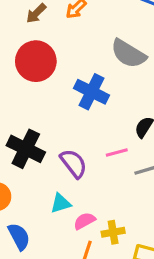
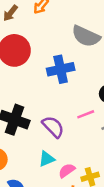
blue cross: (92, 92) -> (61, 69), turned -32

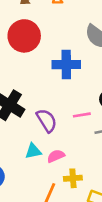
pink semicircle: (67, 171) -> (56, 156), moved

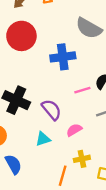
pink line: (82, 115) -> (82, 90), moved
pink semicircle: (56, 156) -> (74, 130), moved

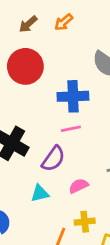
pink line: (82, 90) -> (71, 129), moved
purple semicircle: (51, 110) -> (53, 159), turned 70

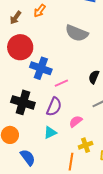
blue cross: (73, 96) -> (41, 68), moved, turned 35

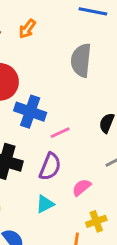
gray semicircle: (77, 33) -> (81, 60), turned 75

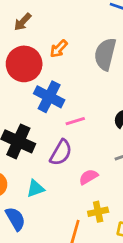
orange arrow: (27, 29) -> (59, 49), moved
cyan triangle: (45, 204) -> (35, 189), moved

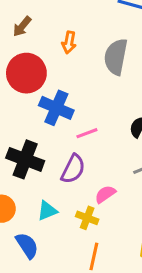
orange arrow: (59, 49) -> (69, 42), moved, turned -30
yellow cross: (98, 212) -> (87, 218), moved, turned 36

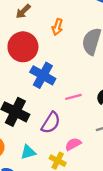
pink line: (87, 133) -> (73, 97), moved

